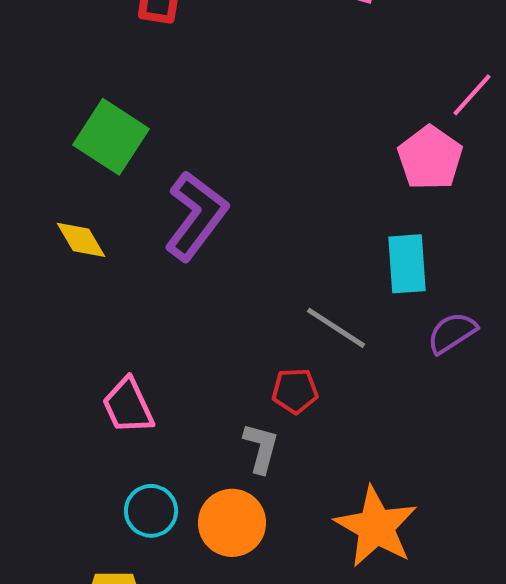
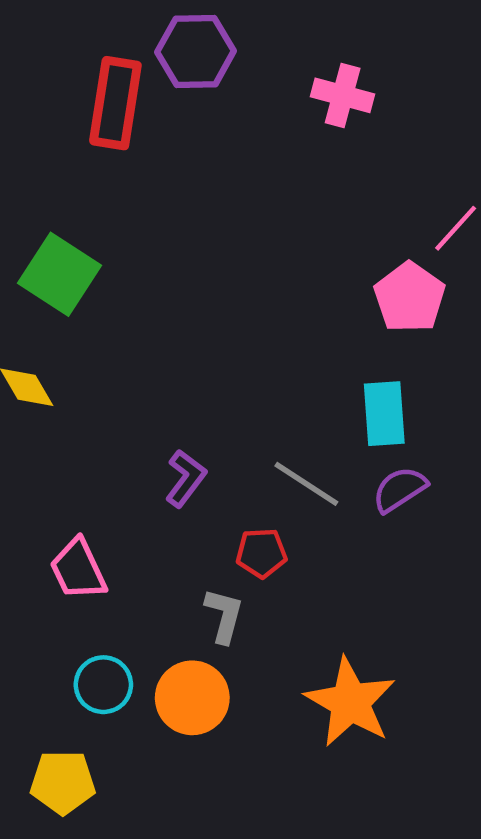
purple L-shape: (196, 216) -> (186, 478), moved, size x0.6
purple semicircle: (452, 333) -> (400, 489), moved

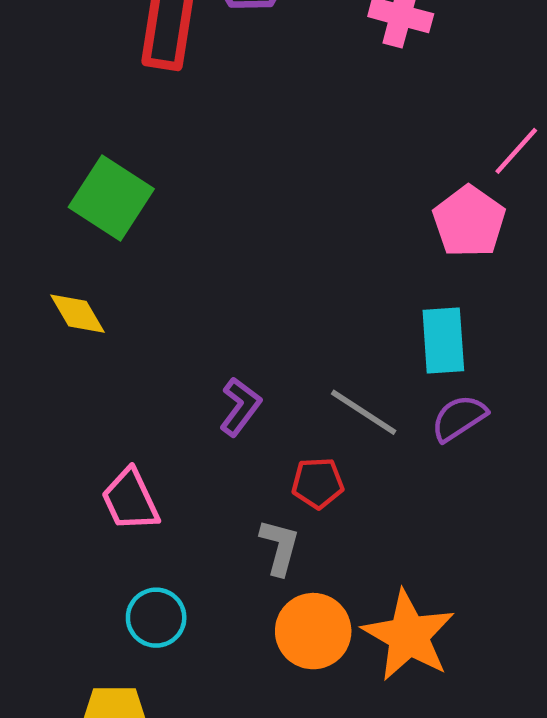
orange circle: (192, 698) -> (313, 631), moved

